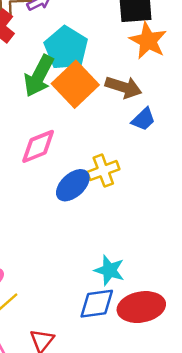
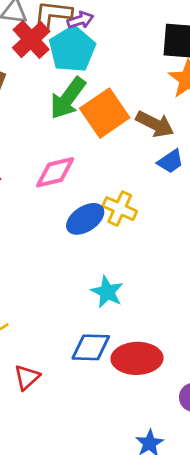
cyan pentagon: (66, 48) -> (72, 49), moved
yellow cross: (103, 171) -> (120, 209), turned 36
cyan star: (109, 270) -> (107, 292), moved

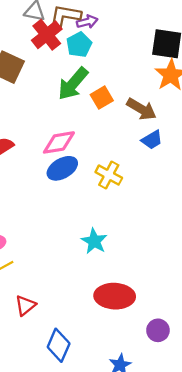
cyan pentagon: (72, 49) -> (79, 45), size x0.7
orange square: (105, 113) -> (102, 98), size x0.6
blue ellipse: (85, 219) -> (62, 168), moved
blue diamond: (91, 347) -> (59, 345), moved, turned -72

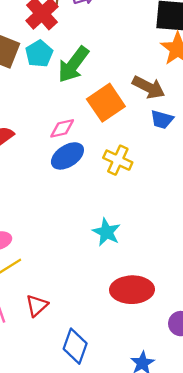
cyan pentagon: (79, 45) -> (39, 54), moved
orange square: (102, 98) -> (106, 103), moved, size x1.5
blue trapezoid: (152, 140) -> (162, 119), turned 50
pink diamond: (59, 142) -> (62, 128), size x0.7

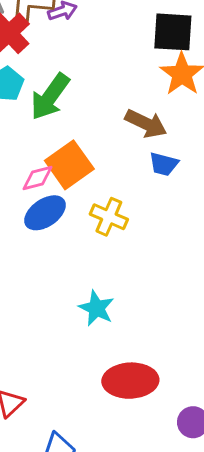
orange square: (106, 103) -> (69, 165), moved

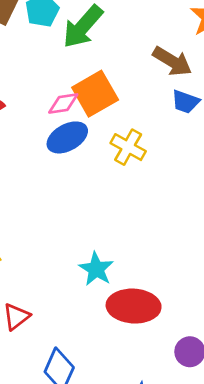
cyan star: (96, 308) -> (96, 269), moved

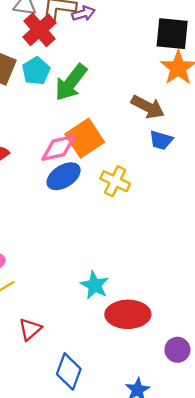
pink diamond: (63, 103) -> (59, 148), size x1.4

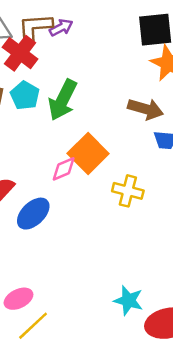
pink diamond: (59, 148) -> (64, 169), size x0.7
blue ellipse: (64, 176) -> (33, 214), moved

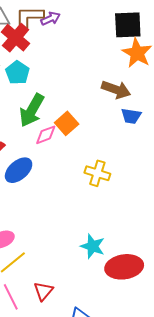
green arrow: (63, 100) -> (32, 110), moved
orange square: (88, 153) -> (67, 123), size x0.7
yellow cross: (128, 191) -> (97, 173), moved

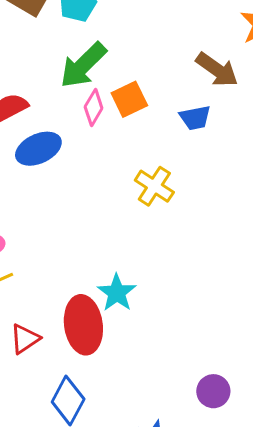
blue trapezoid: (131, 116) -> (195, 118), moved, turned -35
pink diamond: (46, 135) -> (94, 108), turned -55
red ellipse: (124, 267) -> (83, 325), moved, turned 75

